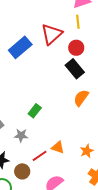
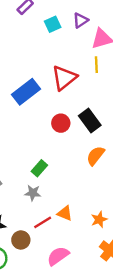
red circle: (76, 48) -> (61, 123), moved
gray star: (21, 135) -> (33, 193), moved

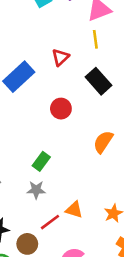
red triangle: (64, 78) -> (60, 57), size x0.6
black rectangle: (90, 121) -> (98, 81), moved

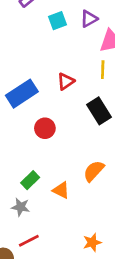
red circle: (61, 109) -> (45, 128), moved
orange triangle: (74, 210) -> (61, 190), moved

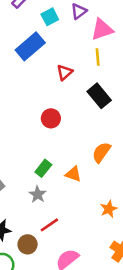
blue rectangle: (22, 94) -> (30, 46), moved
gray star: (21, 207) -> (38, 195), turned 30
orange star: (92, 242) -> (109, 209), moved

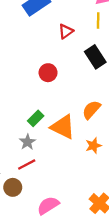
orange triangle: (73, 174) -> (63, 127), size x1.6
orange star: (109, 209) -> (93, 146), moved
red line: (49, 225) -> (27, 164), moved

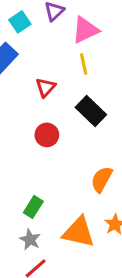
red circle: (48, 73) -> (47, 135), moved
orange triangle: (63, 127) -> (79, 232), moved

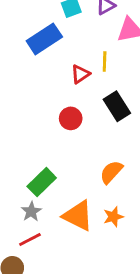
yellow line: (84, 64) -> (105, 61), moved
green rectangle: (33, 207) -> (42, 182), size x1.4

